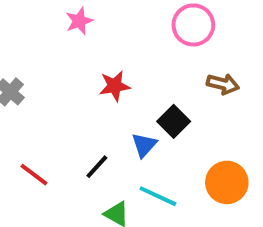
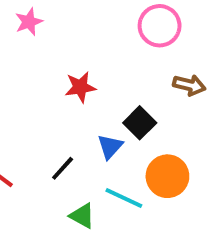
pink star: (79, 21) -> (29, 22), moved
orange circle: (227, 182) -> (167, 176), moved

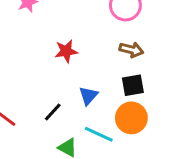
brown arrow: (189, 85) -> (131, 50), moved
black square: (140, 123) -> (133, 85), moved, turned 35

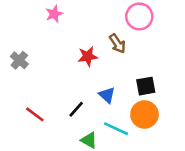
brown arrow: (131, 50) -> (117, 44), moved, turned 42
blue triangle: (88, 96) -> (107, 95), turned -30

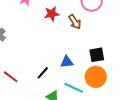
red star: (88, 56) -> (52, 14), moved
blue triangle: (107, 95) -> (67, 62), turned -48

